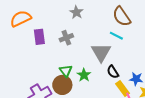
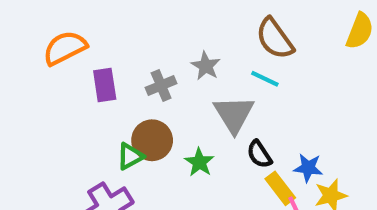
gray star: (76, 12) -> (206, 66), moved
green triangle: (66, 71) -> (130, 156), moved, turned 40
brown circle: (62, 85) -> (152, 140), moved

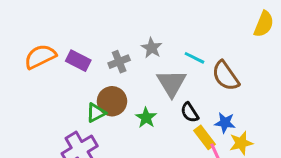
brown semicircle: (275, 39) -> (226, 76), moved
orange semicircle: (65, 48) -> (40, 57), moved
purple rectangle: (105, 85) -> (78, 61), turned -55

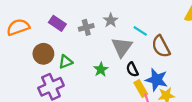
orange semicircle: (40, 57) -> (18, 27), moved
brown circle: (112, 101) -> (43, 54), moved
blue star: (225, 123) -> (156, 80), size x1.5

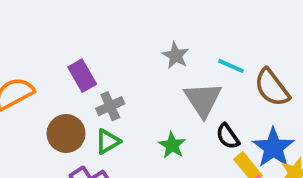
purple rectangle: (57, 23) -> (82, 76), turned 35
gray cross: (86, 27) -> (110, 106), moved
blue star: (156, 80) -> (273, 148), turned 30

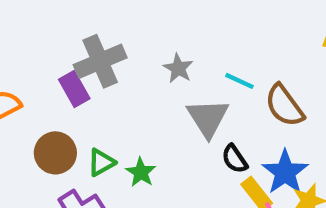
gray cross: (110, 106) -> (100, 61), moved, size x1.6
green star: (172, 145) -> (141, 172), moved

